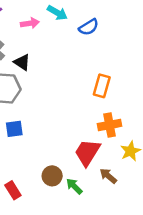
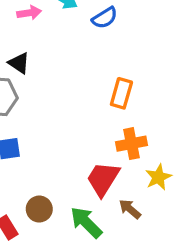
brown circle: (52, 176) -> (39, 209), moved
green arrow: (74, 186) -> (86, 222), size x1.5

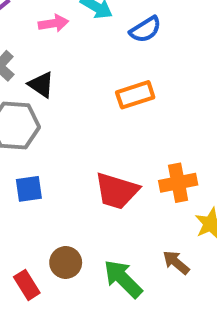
orange rectangle: (121, 93) -> (135, 95), moved, turned 56
red trapezoid: (103, 179) -> (117, 191), moved, turned -105

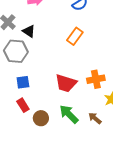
orange rectangle: (135, 95) -> (75, 36), turned -36
green arrow: (123, 279) -> (69, 114), moved
red rectangle: (27, 285) -> (23, 105), moved

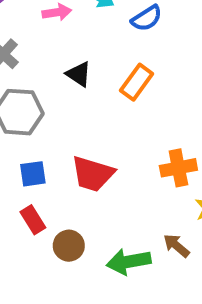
black triangle: (29, 31) -> (79, 74), moved
red trapezoid: (66, 83) -> (93, 174), moved
green arrow: (69, 114) -> (129, 262), moved, turned -55

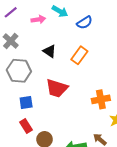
red trapezoid: (93, 174) -> (57, 88), moved

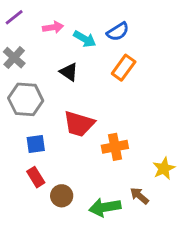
cyan arrow: (60, 11) -> (85, 39), moved
orange rectangle: (79, 55) -> (124, 68), moved
orange cross: (101, 99) -> (115, 147), moved

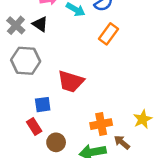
black triangle: (69, 72) -> (40, 24), moved
blue square: (36, 144) -> (43, 105), moved
orange cross: (115, 147) -> (101, 124), moved

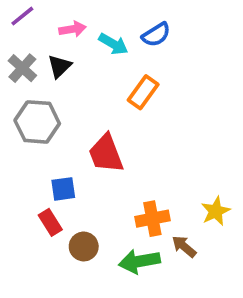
black triangle: (40, 24) -> (60, 66), turned 42
orange rectangle: (108, 34) -> (143, 92), moved
red trapezoid: (71, 81) -> (106, 154), turned 52

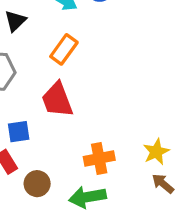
orange rectangle: (143, 92) -> (64, 49), moved
brown arrow: (184, 246) -> (163, 184), moved

